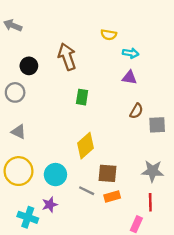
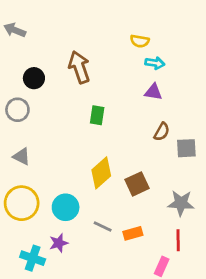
yellow semicircle: (109, 35) -> (140, 41), moved
brown square: (107, 173) -> (137, 184), moved, turned -30

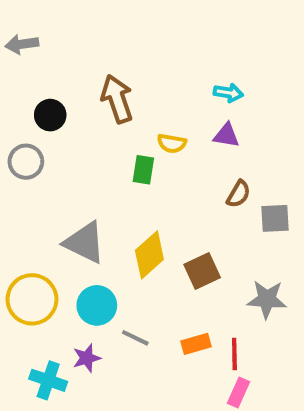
gray arrow: (15, 30) -> (22, 44), turned -30
yellow semicircle: (140, 41) -> (172, 143), moved
gray triangle: (22, 156) -> (85, 243), moved, size x1.6
gray line: (103, 226) -> (135, 338), moved
red line: (178, 240) -> (234, 354), moved

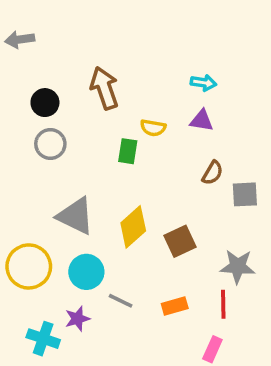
gray circle: (26, 162) -> (50, 144), moved
red line: (234, 354) -> (223, 304), moved

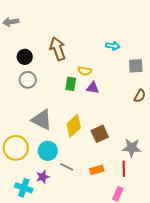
purple triangle: (202, 121) -> (93, 88), moved
brown semicircle: (212, 173) -> (140, 96), moved
gray square: (245, 194) -> (136, 66), moved

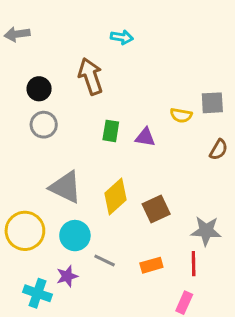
cyan arrow: (113, 46) -> (122, 37), moved
yellow semicircle: (85, 71) -> (181, 115), moved

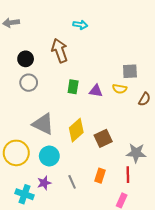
gray square: (212, 103) -> (130, 71), moved
yellow semicircle: (181, 115) -> (120, 89), moved
gray line: (105, 261) -> (72, 182), moved, turned 40
orange rectangle: (151, 265) -> (100, 176), turned -56

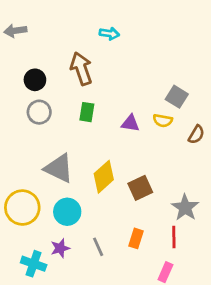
gray square: (130, 71) -> (177, 97), turned 35
green rectangle: (73, 87) -> (87, 112), moved
gray star: (136, 153) -> (185, 208), turned 30

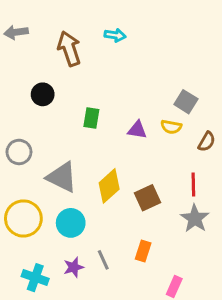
brown arrow: (81, 69) -> (69, 49), moved
black circle: (35, 80) -> (43, 94), moved
gray circle: (39, 112) -> (19, 152), moved
red line: (174, 237) -> (193, 184), moved
purple star: (60, 248) -> (74, 267), moved

